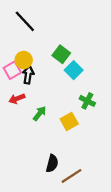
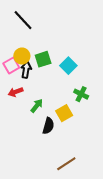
green square: (61, 54) -> (43, 59), moved, turned 35
black semicircle: (52, 163) -> (48, 126), moved

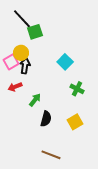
green square: (43, 59) -> (35, 32), moved
yellow square: (64, 113) -> (75, 122), moved
brown line: (66, 164) -> (51, 155), moved, turned 54

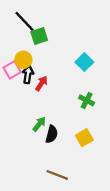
cyan square: (65, 62) -> (84, 62), moved
red arrow: (15, 87) -> (41, 83), moved, turned 144
green arrow: (35, 100) -> (39, 124), moved

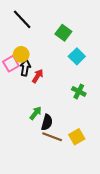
green square: (39, 36) -> (63, 33), moved, turned -35
yellow square: (84, 138) -> (77, 137), moved
brown line: (57, 175) -> (52, 137), moved

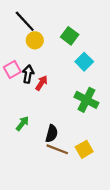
yellow circle: (21, 54) -> (35, 40), moved
green cross: (79, 91) -> (86, 100), size x1.5
green arrow: (36, 113) -> (22, 123), moved

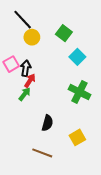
red arrow: (42, 83) -> (30, 81), moved
green arrow: (22, 123) -> (25, 94), moved
brown line: (57, 149) -> (42, 153), moved

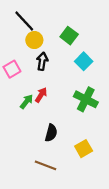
black arrow: (26, 68) -> (42, 61), moved
red arrow: (30, 81) -> (41, 95), moved

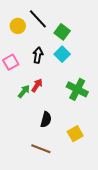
black line: (24, 21) -> (38, 19), moved
yellow circle: (34, 40) -> (18, 26), moved
cyan square: (84, 61) -> (62, 54), moved

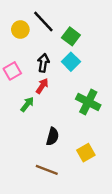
red arrow: (37, 85) -> (42, 86), moved

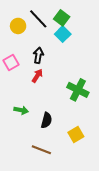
green square: (71, 36) -> (62, 18), moved
cyan square: (71, 62) -> (63, 34), moved
green arrow: (27, 104) -> (21, 110), moved, turned 64

